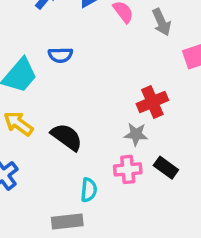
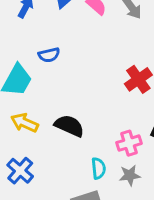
gray star: (136, 134) -> (130, 175), moved

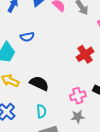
cyan semicircle: (98, 168) -> (41, 111), moved

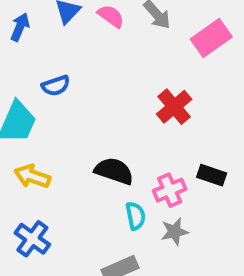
black semicircle: (39, 83) -> (114, 171), moved
cyan semicircle: (41, 111) -> (136, 216), moved

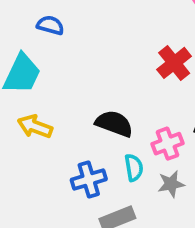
blue semicircle: (56, 86) -> (50, 25), moved, turned -148
blue cross: (32, 239) -> (89, 180), moved, turned 36

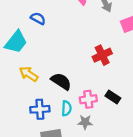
yellow arrow: (35, 127) -> (29, 74), moved

